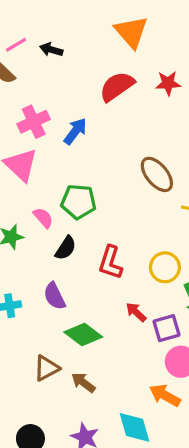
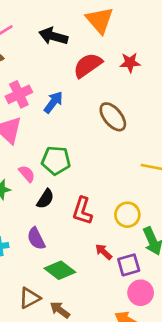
black arrow: (51, 50) -> (53, 36), moved, size x1.5
brown ellipse: (157, 174) -> (113, 117), moved

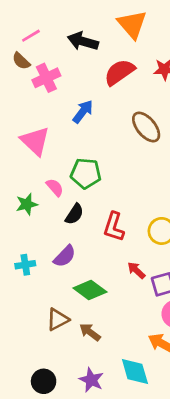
pink cross: (19, 94) -> (46, 78), moved
purple semicircle: (36, 239) -> (65, 256), turned -110

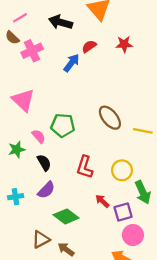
red semicircle: (119, 72) -> (89, 46), size x0.6
blue arrow: (83, 112) -> (72, 63), moved
brown ellipse: (146, 127) -> (110, 118), moved
black semicircle: (74, 214) -> (44, 163), moved, turned -63

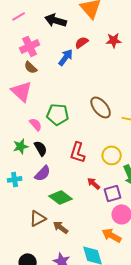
brown semicircle: (12, 38) -> (31, 67), moved
green star: (17, 149) -> (21, 146), moved

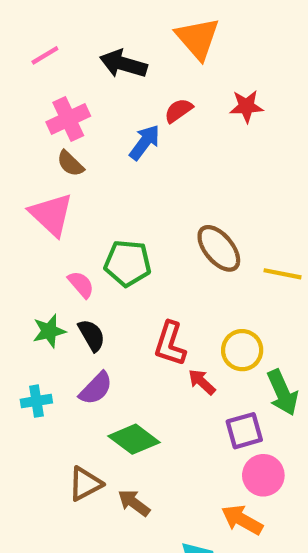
red arrow: (94, 183) -> (202, 382), moved

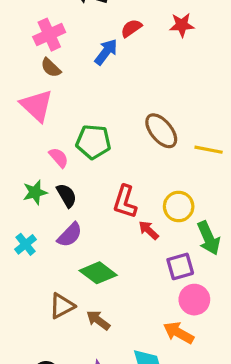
cyan cross: (36, 401) -> (26, 244), turned -30

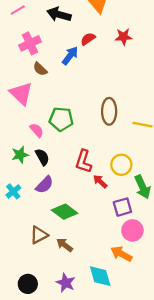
brown semicircle: (51, 68) -> (40, 69), moved
brown ellipse: (161, 131) -> (109, 111), turned 40

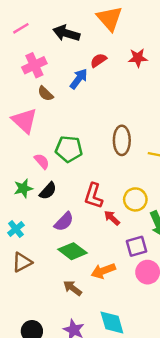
black semicircle: (42, 157) -> (48, 191), turned 72
purple semicircle: (44, 185) -> (64, 222), moved
brown triangle: (39, 235) -> (22, 262), moved
orange arrow: (121, 254) -> (103, 271), moved, turned -50

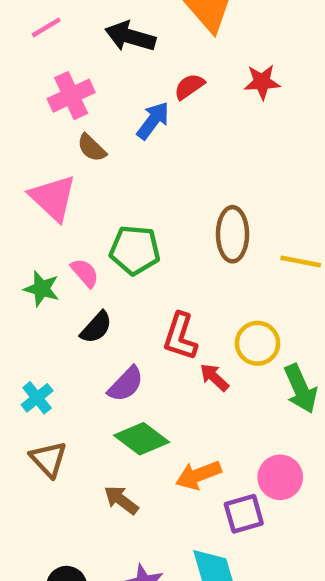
green star: (23, 188) -> (42, 289), moved, turned 30
purple square: (137, 246) -> (244, 514), moved
brown triangle: (22, 262) -> (48, 459), turned -45
brown arrow: (73, 288) -> (121, 500), moved

